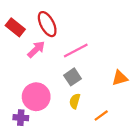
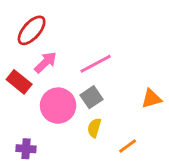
red ellipse: (47, 24) -> (32, 30), moved, turned 70
red rectangle: (15, 27) -> (19, 82), moved
pink circle: (36, 97) -> (58, 106), moved

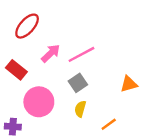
pink arrow: (46, 62) -> (51, 53), moved
pink circle: (58, 106) -> (39, 102), moved
purple cross: (26, 149) -> (13, 127), moved

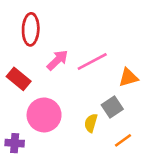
red ellipse: (27, 26) -> (31, 29), turned -40
gray square: (78, 83) -> (112, 107), moved
orange triangle: (129, 84) -> (128, 78), moved

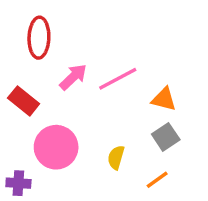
orange triangle: (128, 78) -> (164, 99), turned 30
gray square: (112, 107) -> (166, 137), moved

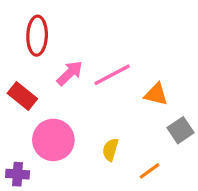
gray square: (166, 137) -> (180, 130), moved

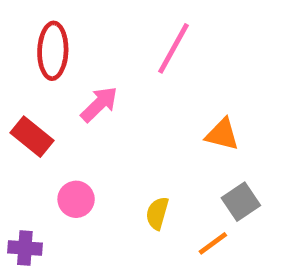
pink line: (112, 75) -> (173, 48), moved, turned -33
gray square: (180, 130) -> (241, 202), moved
pink circle: (53, 140) -> (76, 199), size x0.6

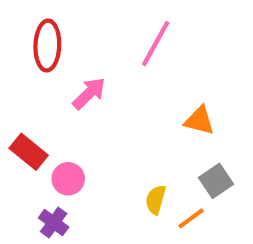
red rectangle: (32, 137) -> (29, 152), moved
yellow semicircle: (157, 213) -> (156, 200), moved
purple cross: (25, 248) -> (54, 223), moved, turned 32

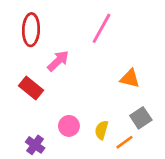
red rectangle: (29, 152) -> (31, 88), moved
pink circle: (68, 179) -> (69, 126), moved

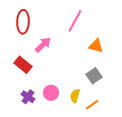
orange triangle: (130, 79) -> (96, 46), moved
gray square: (141, 118) -> (94, 76), moved
purple cross: (35, 145) -> (28, 97), moved

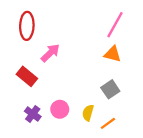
pink line: (75, 21) -> (115, 25), moved

